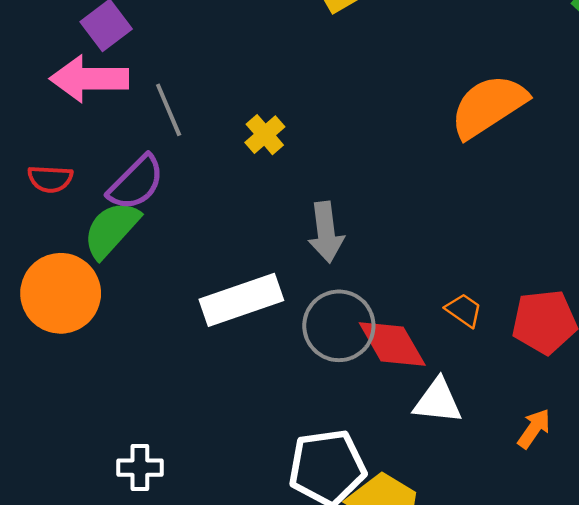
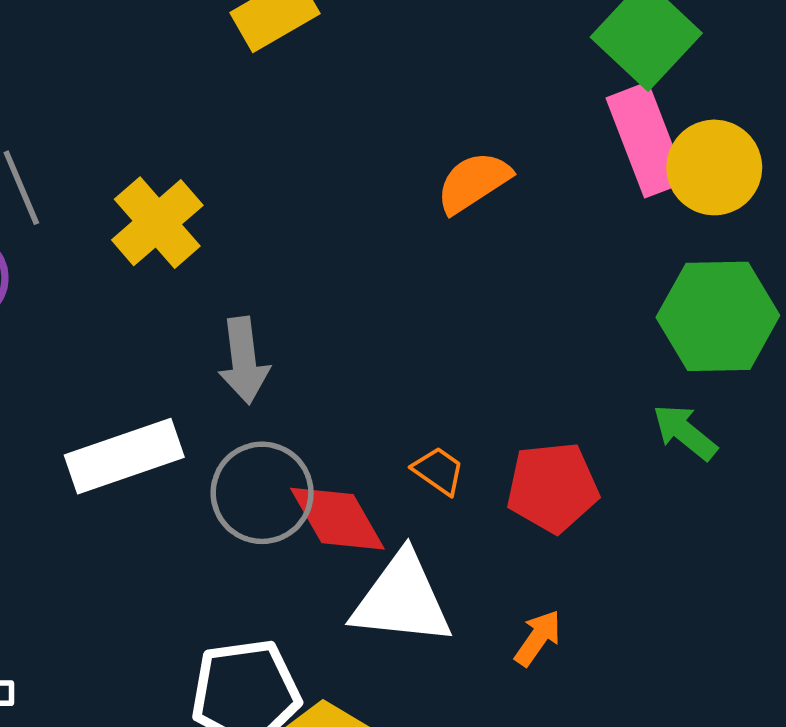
orange semicircle: (488, 106) -> (473, 182), size x0.7
yellow cross: (265, 135) -> (157, 223), size x1.6
white triangle: (438, 401) -> (402, 599), size x1.5

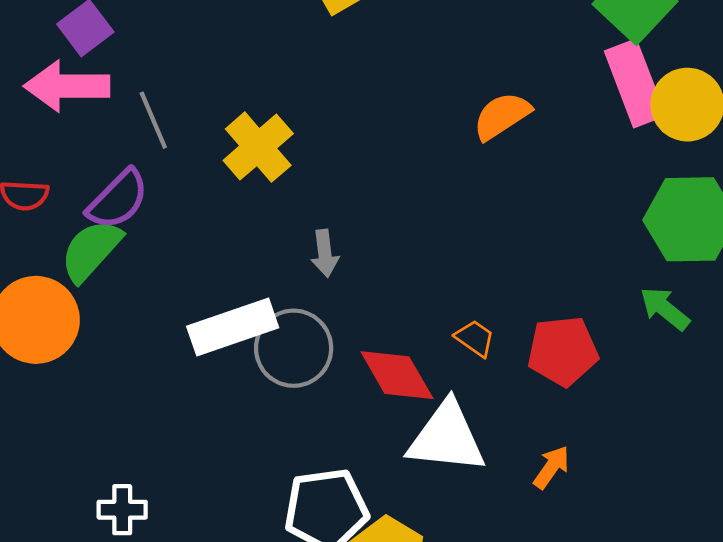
gray arrow: (244, 360) -> (325, 253), size x0.7
gray circle: (262, 493) -> (294, 348), moved

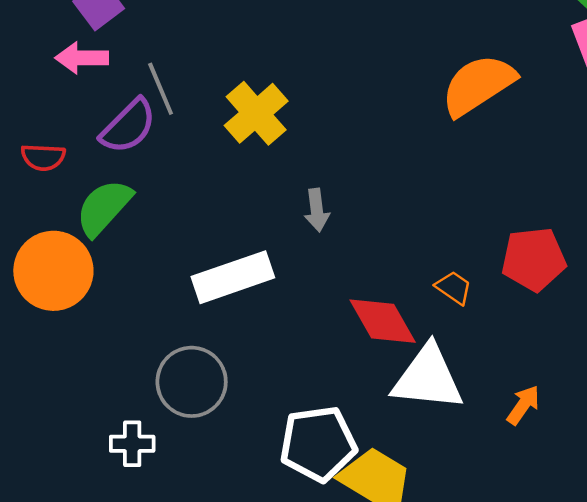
pink arrow: (67, 86) -> (82, 58), size x0.7
orange semicircle: (502, 116) -> (478, 85), size x1.4
purple semicircle: (118, 199) -> (128, 126), moved
gray circle: (294, 348) -> (192, 382), moved
red pentagon: (563, 351) -> (534, 259), moved

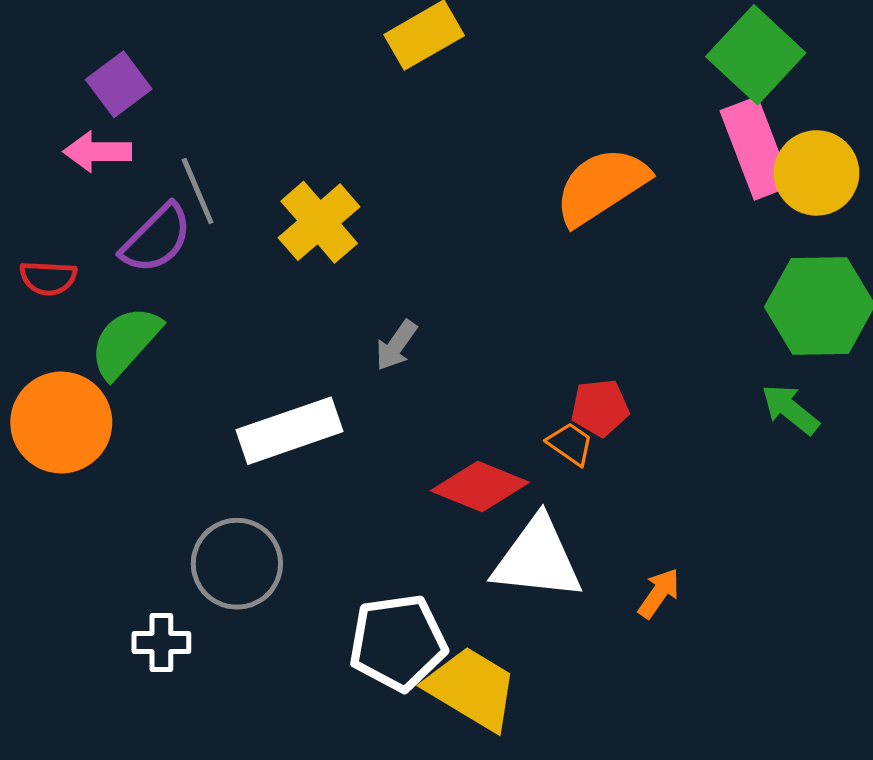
gray arrow: (317, 210) -> (396, 345), turned 42
red pentagon: (534, 259) -> (600, 408), moved, size x0.7
red diamond: (383, 321) -> (480, 487), turned -38

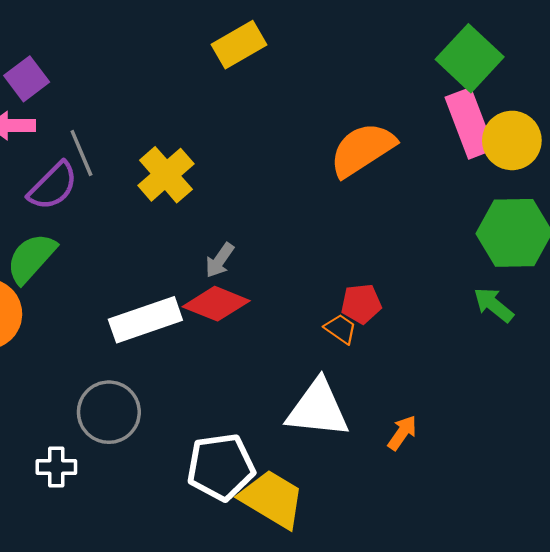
red diamond: (480, 487) -> (216, 304), moved

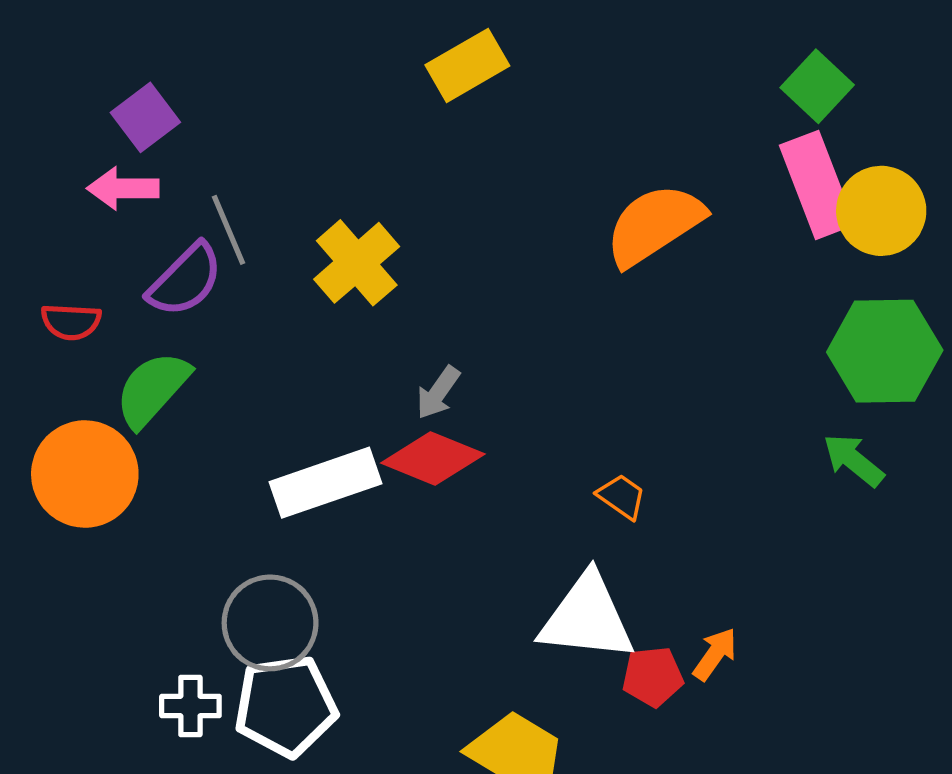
green square: (470, 58) -> (817, 86), size x0.7
red pentagon: (361, 304) -> (653, 677), moved
white pentagon: (221, 467) -> (286, 706), moved

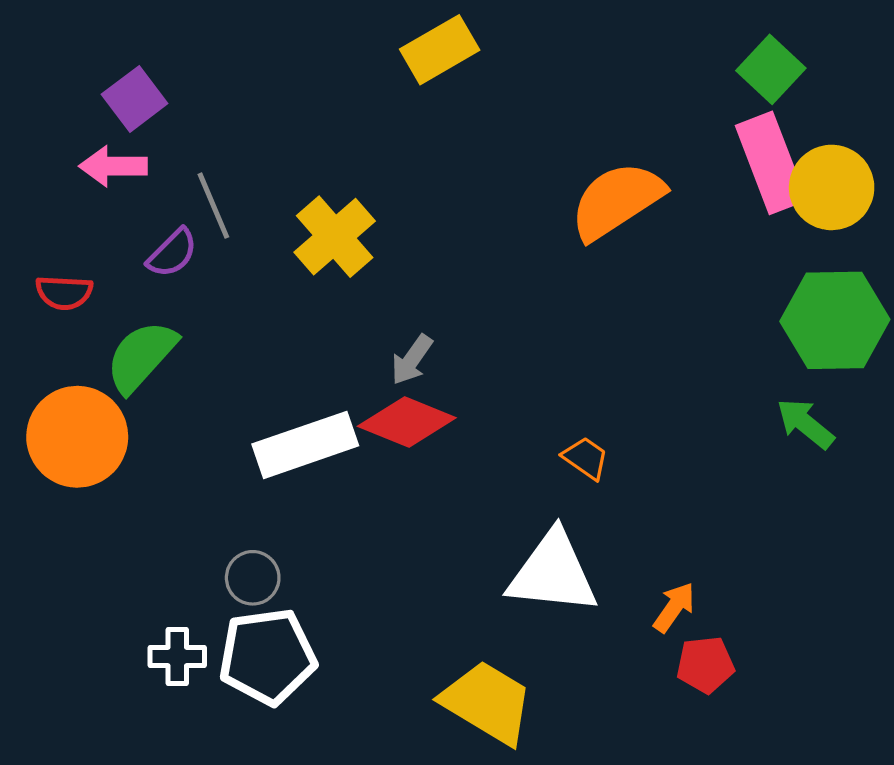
purple semicircle: (185, 280) -> (172, 253), size x0.7
gray circle: (270, 623) -> (253, 578), size x0.6
red pentagon: (653, 677) -> (705, 665), moved

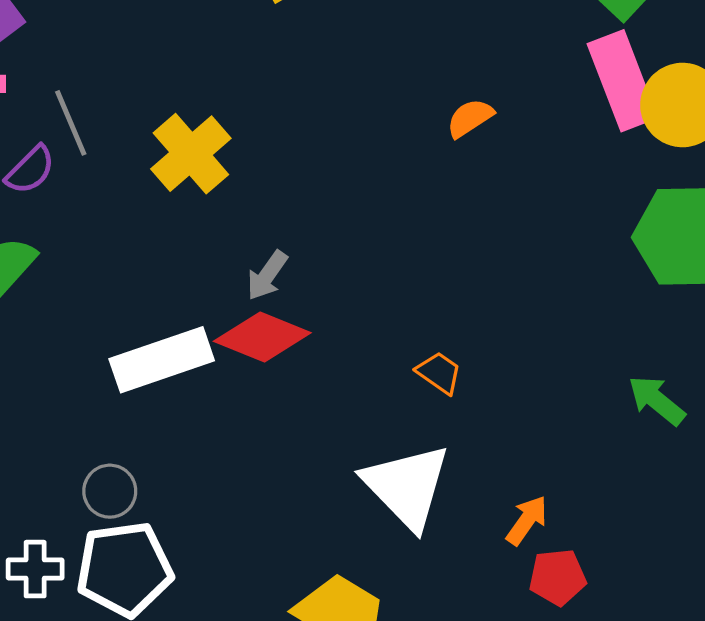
orange semicircle: (617, 201) -> (470, 118), size x0.5
green arrow: (805, 424) -> (657, 400), moved
white triangle: (553, 573) -> (407, 486), turned 40

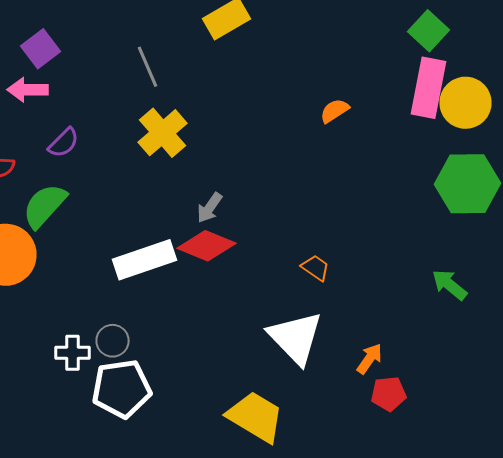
pink rectangle: (622, 81) -> (428, 88), turned 32
gray line: (71, 123) -> (148, 67), moved
white cross: (35, 569) -> (72, 353), moved

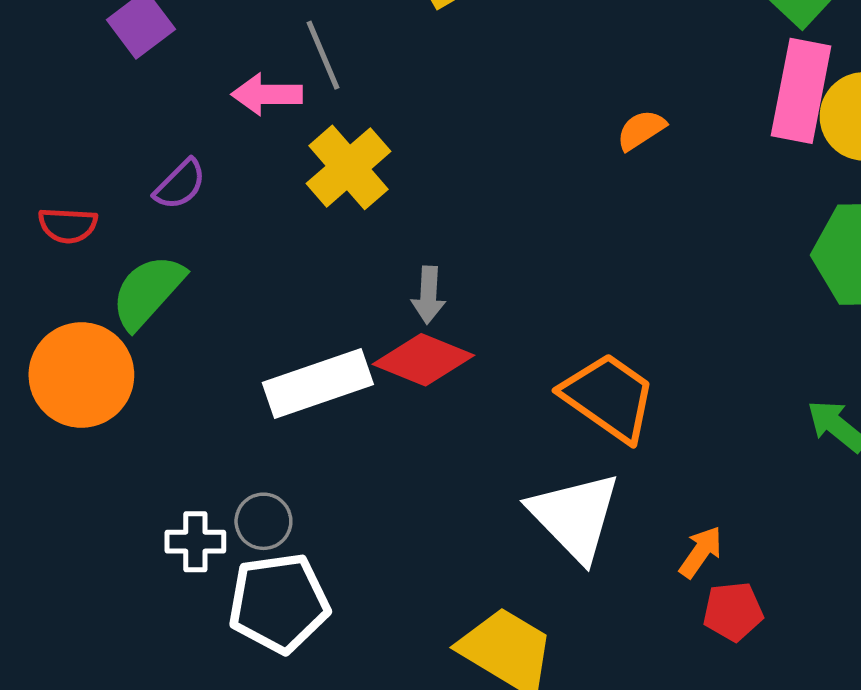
pink arrow: (28, 90) -> (267, 94), moved
gray arrow: (210, 208) -> (428, 295), turned -32
orange trapezoid: (316, 268) -> (609, 397), size x2.0

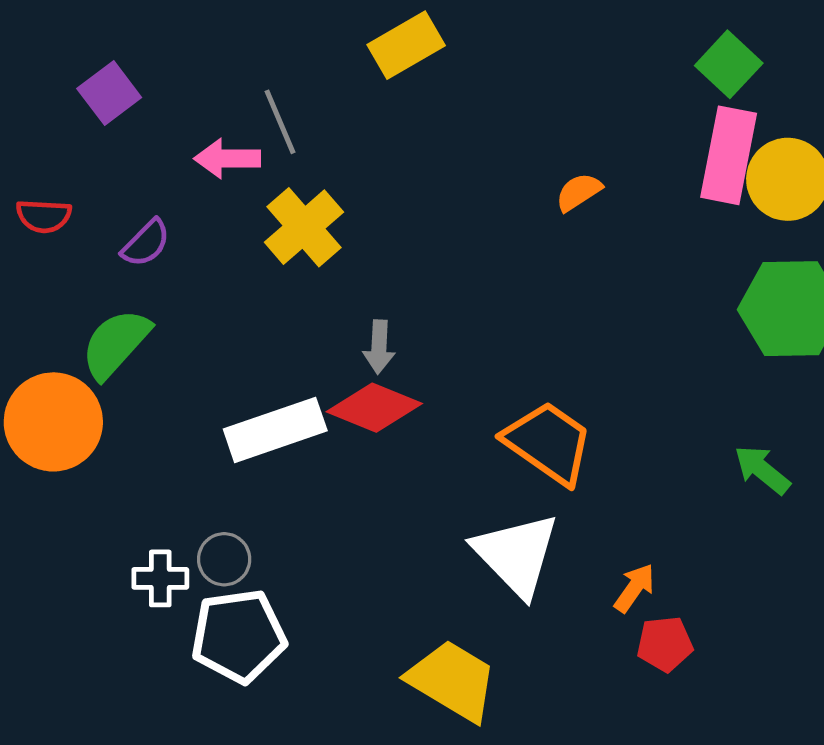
red semicircle: (68, 225) -> (44, 216), moved

